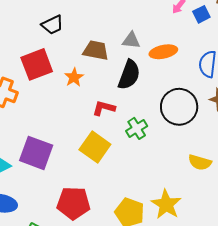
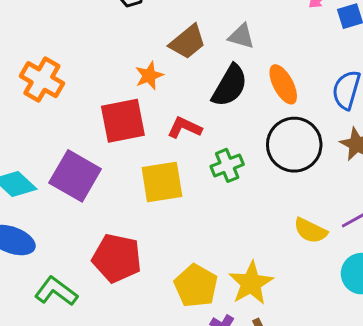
brown trapezoid: (96, 50) -> (188, 42), turned 120
orange ellipse: (163, 52) -> (283, 84), moved, turned 64
red square: (37, 64) -> (123, 121), moved
yellow square: (95, 147) -> (162, 182), turned 36

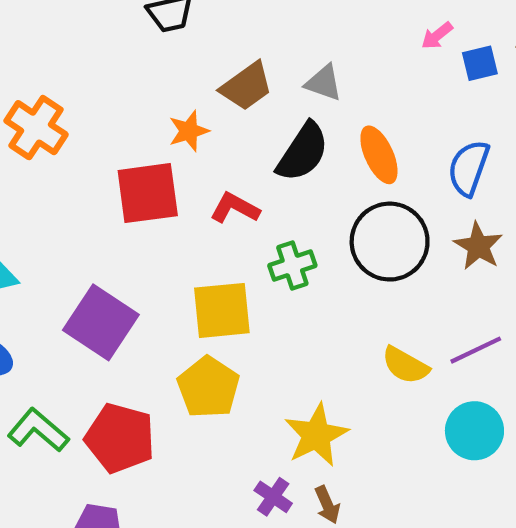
purple square: (75, 176) -> (101, 322), moved
yellow square: (162, 182) -> (222, 310), moved
red pentagon: (117, 258) -> (120, 438), moved
yellow pentagon: (196, 286) -> (208, 387), moved

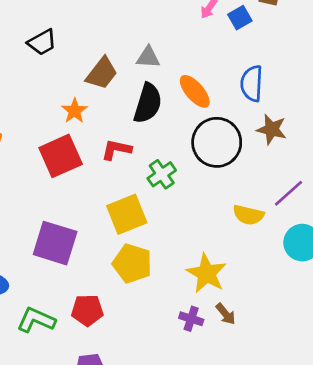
red pentagon: (120, 438) -> (87, 310), size x0.7

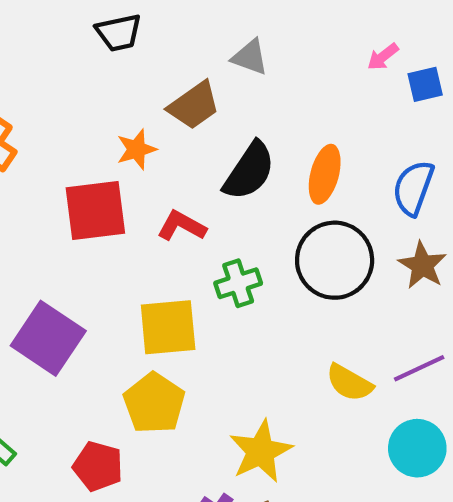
gray triangle: (148, 57) -> (250, 57), moved
orange ellipse: (195, 91) -> (325, 174), turned 39
red pentagon: (87, 310) -> (98, 466), moved

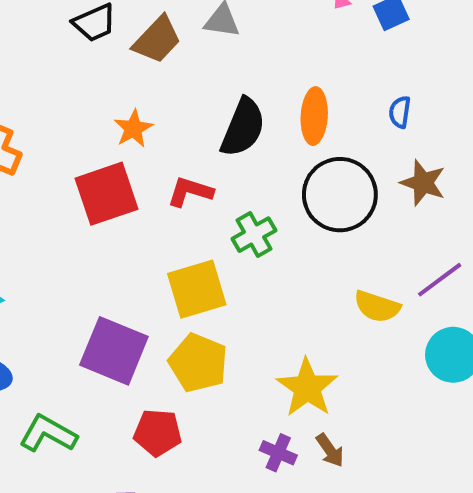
brown trapezoid: (194, 105) -> (157, 40), moved
blue semicircle: (413, 188) -> (400, 112), size x0.6
purple square: (48, 338) -> (114, 351), moved

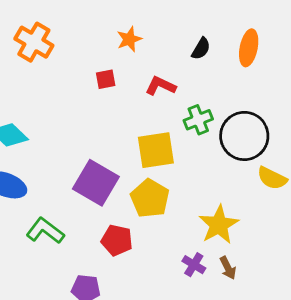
black semicircle: (243, 127) -> (201, 49), size x0.6
red square: (106, 194) -> (106, 79), size x0.5
black circle: (340, 195) -> (244, 136), moved

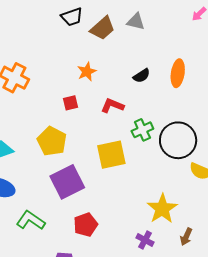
black semicircle: (201, 49) -> (142, 76), turned 30
purple square: (96, 183) -> (67, 182), turned 36
yellow pentagon: (150, 198) -> (52, 141), moved
red pentagon: (117, 240) -> (86, 225), turned -30
brown arrow: (228, 268) -> (186, 237), moved, turned 54

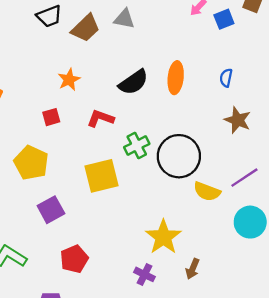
black semicircle: (142, 76) -> (133, 82), size x1.5
purple square: (67, 182) -> (51, 210), size x0.7

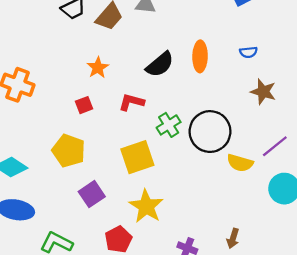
blue semicircle: (226, 78) -> (248, 52), turned -102
yellow star: (163, 237) -> (146, 206), moved

